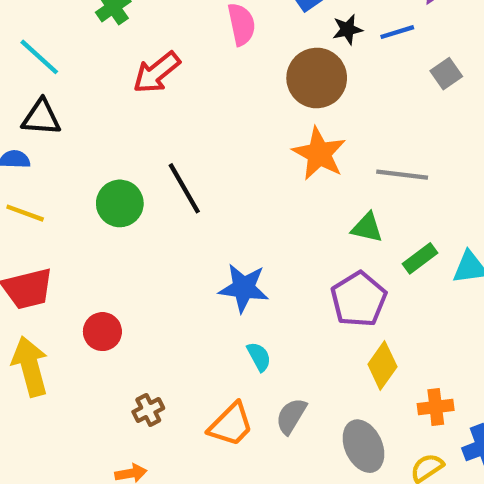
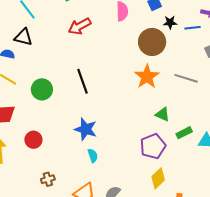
gray line: (402, 175) -> (186, 78), moved
green circle: (120, 203) -> (42, 89), moved
blue star: (244, 288) -> (86, 129), moved
cyan semicircle: (259, 357) -> (93, 156), moved

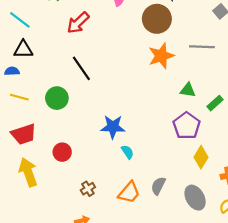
orange star: (147, 77) -> (161, 56), turned 30
black line: (83, 81) -> (81, 68), moved

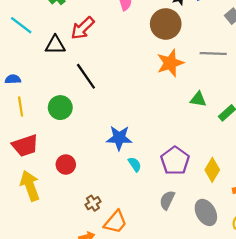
black triangle: (23, 50) -> (55, 45), moved
yellow line: (19, 97) -> (21, 107), turned 66
purple pentagon: (187, 126) -> (175, 161), moved
orange trapezoid: (129, 192) -> (115, 222), moved

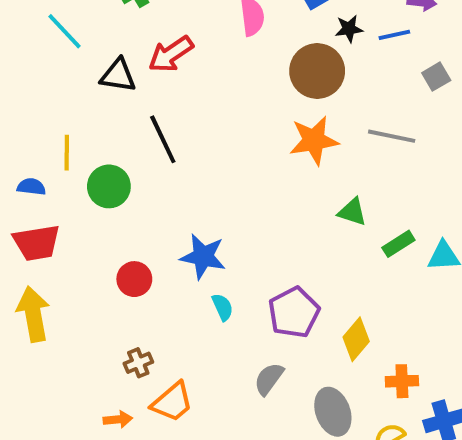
blue semicircle: (13, 79) -> (31, 187), moved
yellow line: (21, 107) -> (67, 153), moved
red circle: (66, 165) -> (134, 279), moved

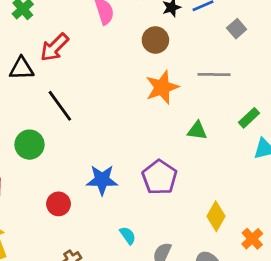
brown circle: (317, 71) -> (155, 40), size x0.7
green rectangle: (398, 244) -> (249, 118), moved
cyan semicircle: (222, 307) -> (128, 236), moved
purple pentagon: (294, 312) -> (160, 177), moved
orange cross: (402, 381) -> (252, 239), turned -30

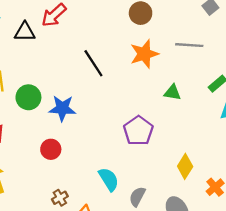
black line: (60, 106) -> (93, 63), moved
blue star: (102, 180) -> (62, 108), moved
cyan semicircle: (128, 236) -> (109, 179), size x1.5

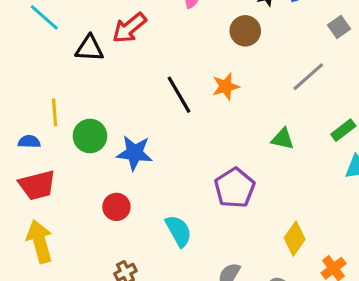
gray line: (189, 45) -> (308, 77), turned -48
orange star: (144, 54) -> (226, 86), moved, size x0.7
cyan semicircle: (109, 179) -> (178, 231), moved

